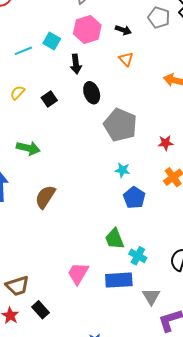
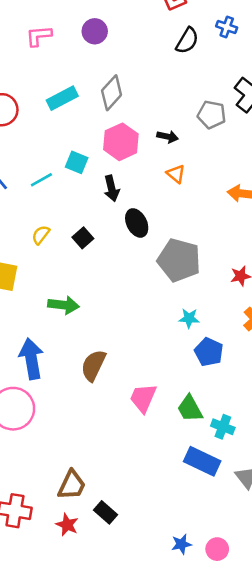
pink trapezoid: (78, 273) -> (143, 398), moved
blue rectangle: (119, 280) -> (202, 461), turned 36
brown trapezoid: (17, 286) -> (72, 485), turned -40

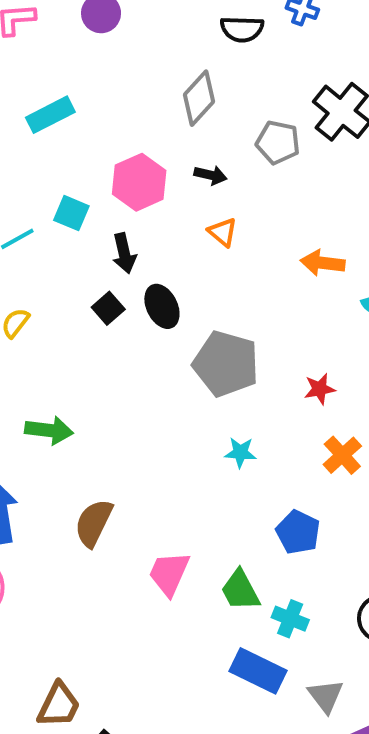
black semicircle: (187, 41) -> (242, 29), turned 60
gray diamond: (112, 93) -> (199, 98), moved
black square: (83, 238) -> (108, 308), moved
blue pentagon: (209, 352) -> (298, 532), moved

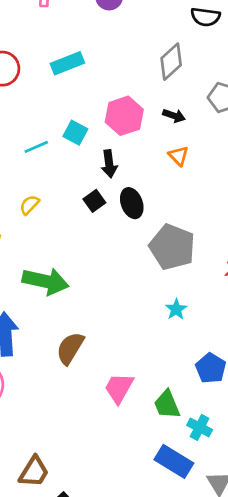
green arrow: (49, 430) -> (45, 281), size x1.4
cyan star: (240, 453) -> (176, 309), turned 30

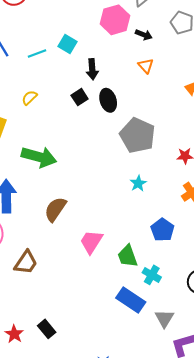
pink hexagon: (124, 116) -> (115, 20), moved
brown trapezoid: (34, 472) -> (26, 262), moved

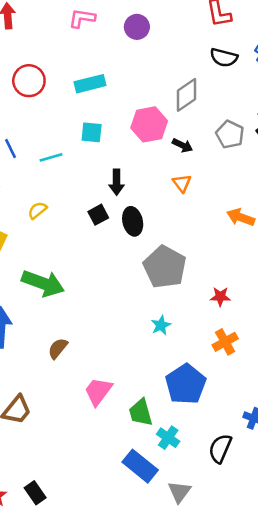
cyan square: (67, 44) -> (92, 132), moved, turned -30
brown semicircle: (55, 209) -> (58, 348), size x0.7
blue pentagon: (162, 230) -> (186, 384), size x1.4

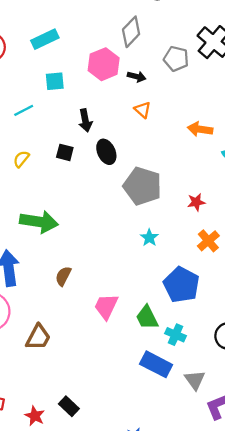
black square: (98, 215) -> (65, 152), moved, turned -36

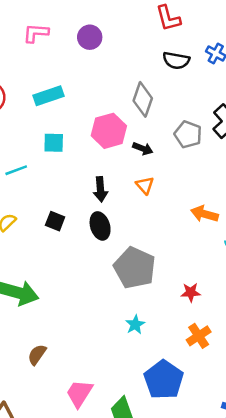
gray diamond: (131, 32) -> (143, 99), turned -32
black arrow: (85, 120) -> (100, 189), moved

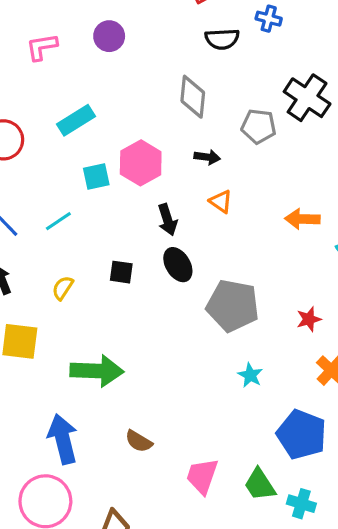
pink hexagon: (109, 131) -> (141, 163), moved
brown semicircle: (37, 355) -> (139, 441), turned -80

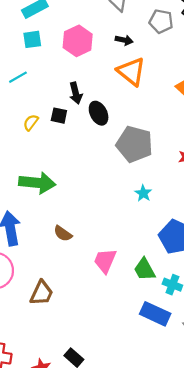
cyan square: (96, 176) -> (32, 39), moved
orange triangle: (221, 202) -> (131, 72), size x1.8
black arrow: (167, 220) -> (76, 93), moved
yellow semicircle: (63, 288) -> (31, 123), moved

